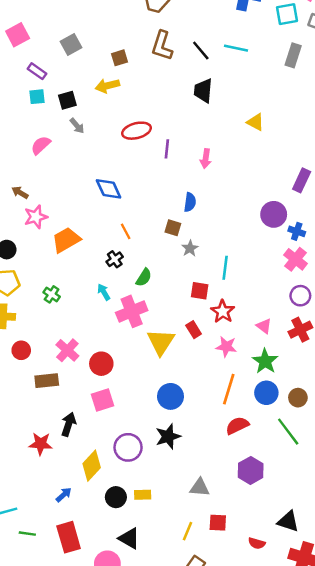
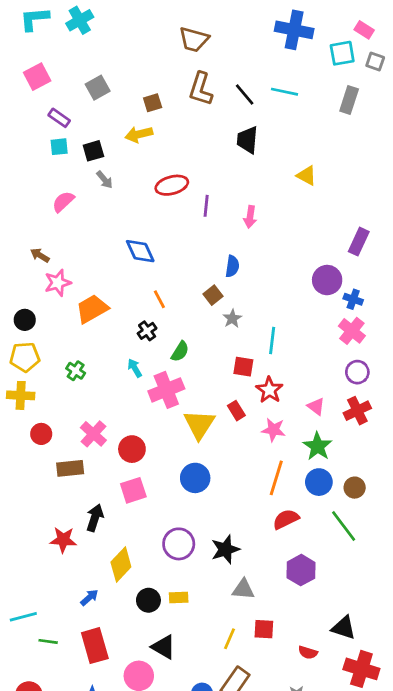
brown square: (173, 228) -> (213, 295), turned 35
blue circle: (170, 396) -> (195, 478), moved
black star: (168, 436) -> (225, 549), moved
purple circle: (128, 447) -> (179, 544), moved

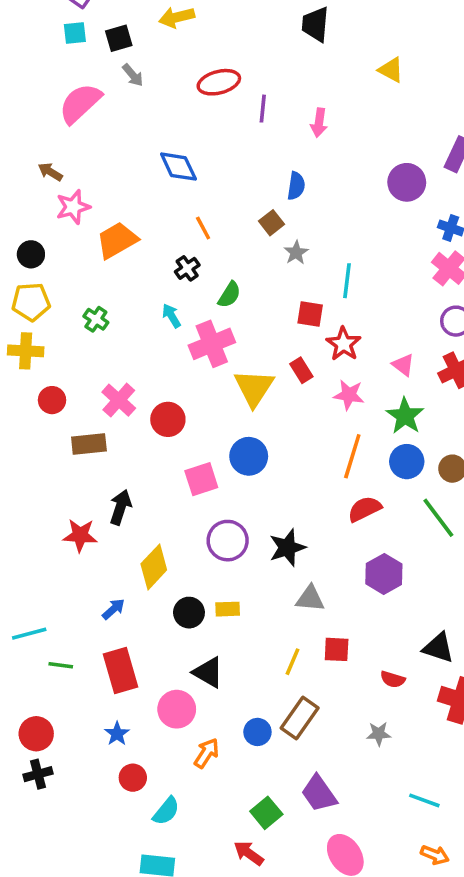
pink semicircle: (63, 202) -> (80, 103), size x1.5
purple circle: (327, 280) -> (407, 182), moved
pink square: (133, 490) -> (201, 479), moved

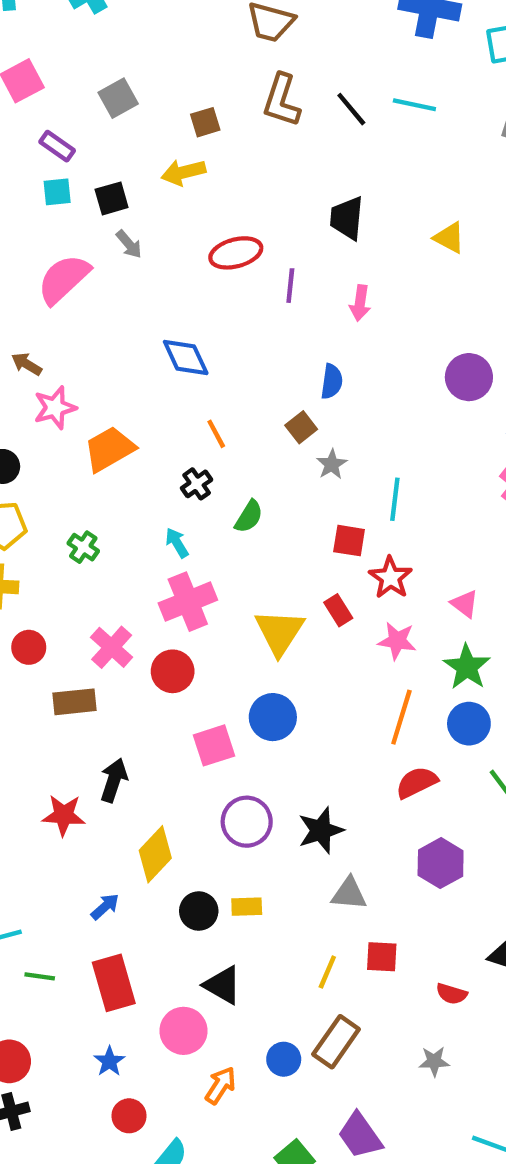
black trapezoid: (315, 24) -> (347, 218), moved
pink cross: (212, 344) -> (188, 602), moved

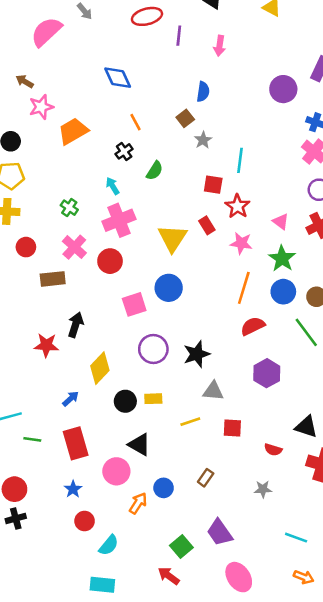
green cross: (83, 547) -> (69, 208), moved
yellow line: (327, 972) -> (190, 422), moved, turned 48
brown rectangle: (336, 1042) -> (206, 478), size x0.6
blue circle: (284, 1059) -> (164, 488), moved

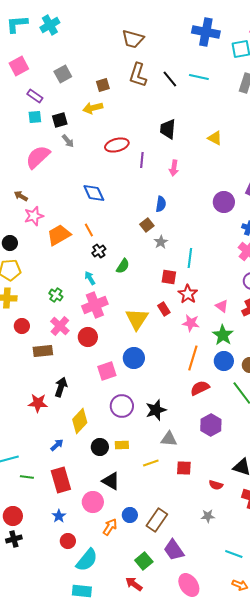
orange line: (136, 122) -> (89, 230), moved
brown rectangle: (206, 478) -> (157, 520), moved, size x1.6
cyan semicircle: (109, 545) -> (87, 560), size x1.4

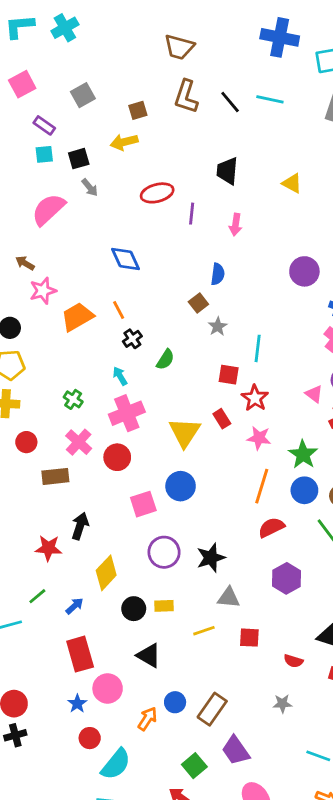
pink triangle: (222, 306) -> (314, 394), moved
green line: (27, 477) -> (37, 596), moved, turned -48
pink circle: (93, 502) -> (108, 688), moved

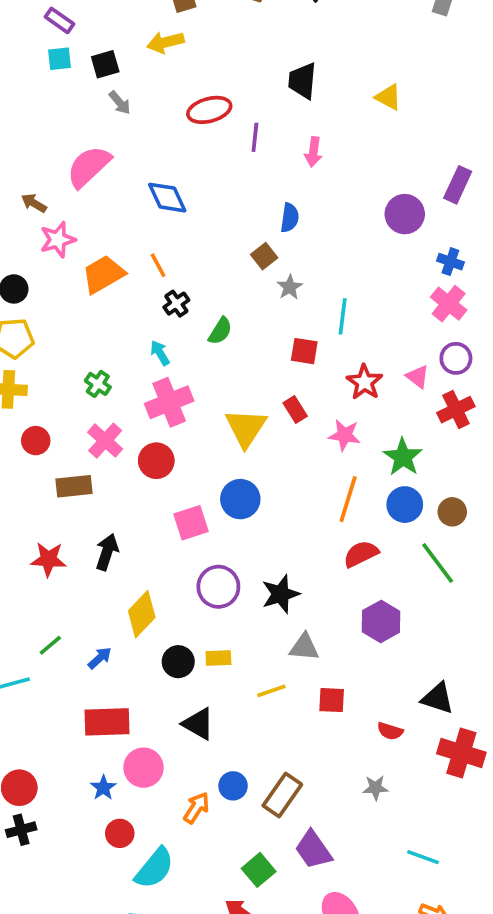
pink semicircle: (48, 209) -> (89, 167), moved
red star: (255, 398) -> (365, 382), moved
red star: (48, 548) -> (49, 559), moved
red rectangle: (80, 654) -> (107, 722), turned -76

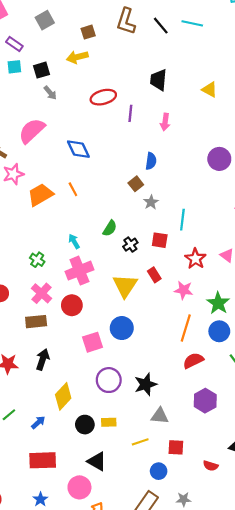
black cross: (176, 304) -> (130, 245), moved
brown rectangle: (74, 486) -> (36, 322), moved
pink circle: (143, 768) -> (79, 487), moved
blue circle: (233, 786) -> (159, 471), moved
gray star: (376, 788) -> (184, 499), moved

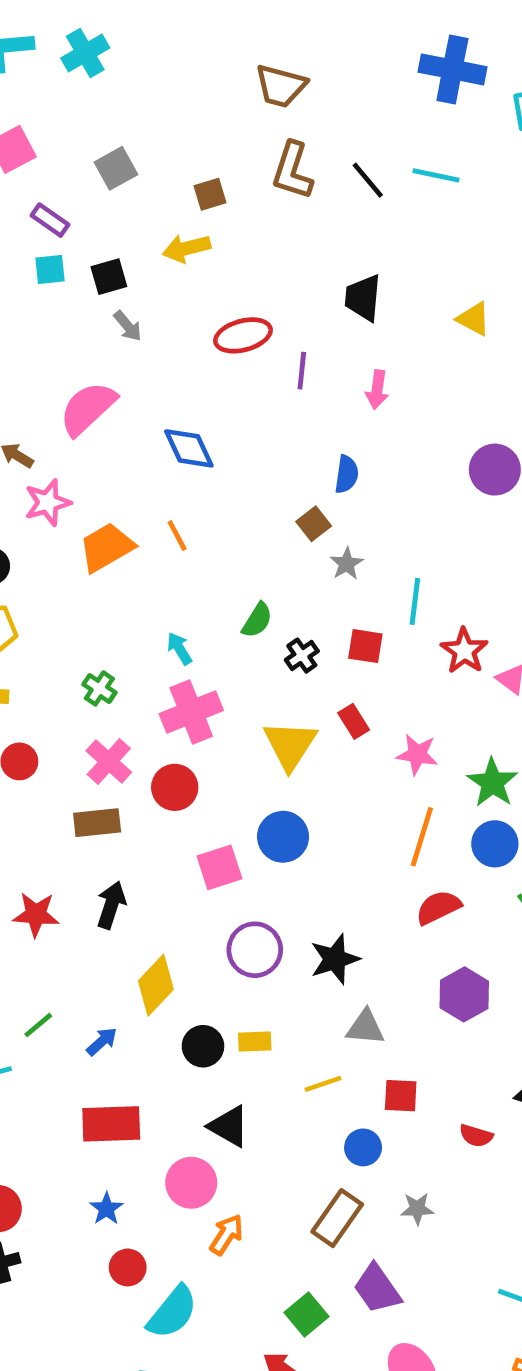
red star: (195, 259) -> (464, 651), moved

